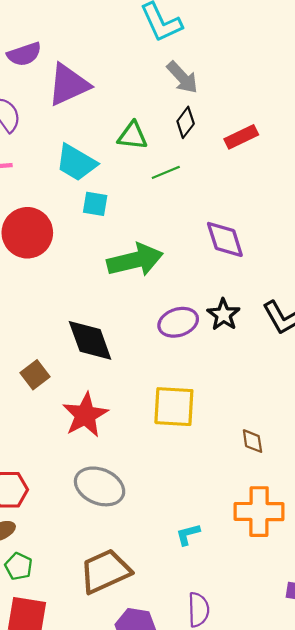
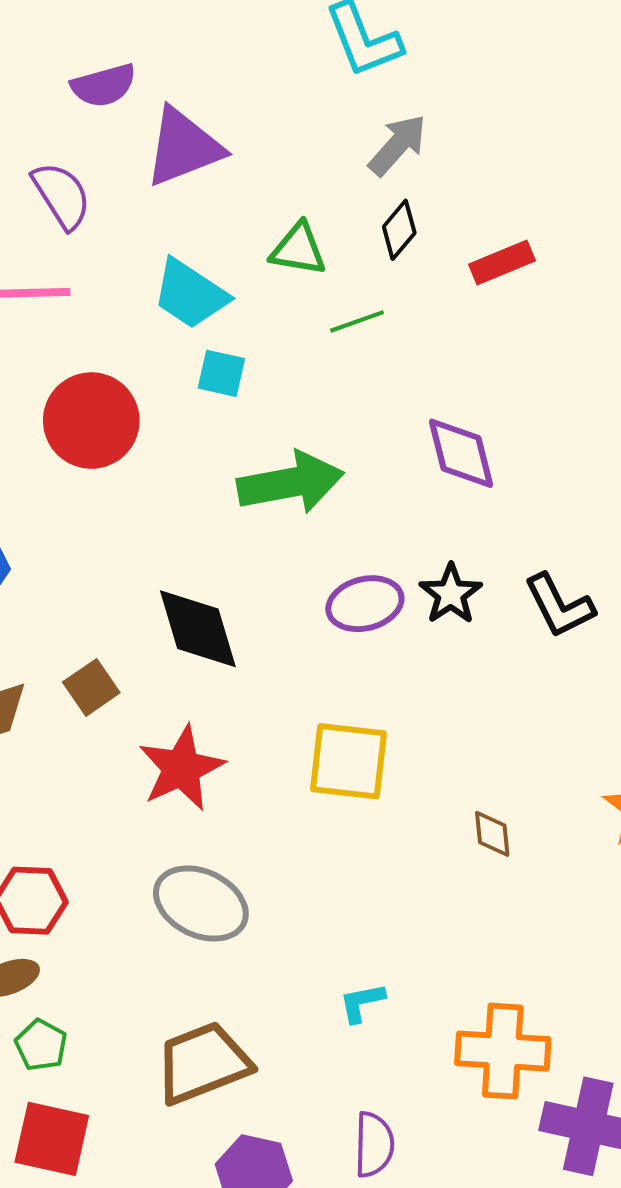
gray arrow: (182, 77) -> (398, 145), turned -99
orange cross: (259, 512) -> (503, 1051), moved

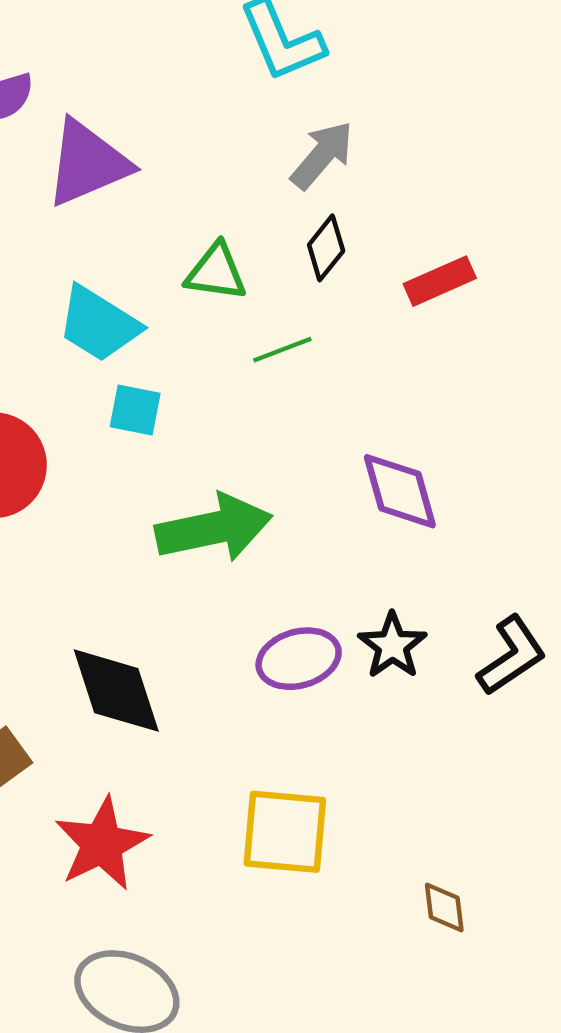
black L-shape: (559, 606) -> (512, 656), turned -96

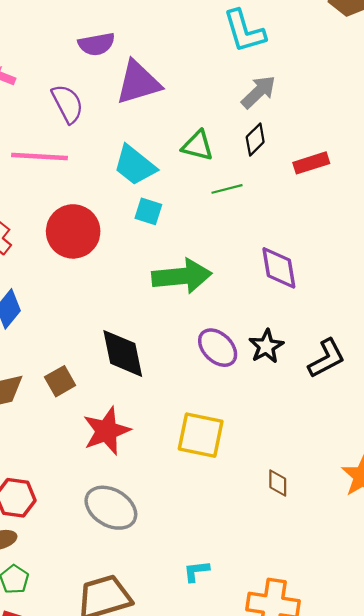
purple ellipse: (299, 659) -> (218, 348), turned 54

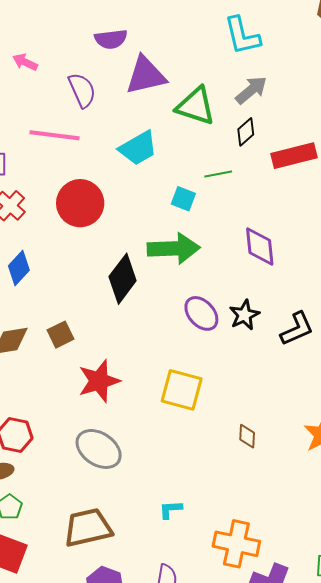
green triangle: (198, 146) -> (196, 106), moved, size x1.4
red rectangle: (311, 163) -> (294, 156), size x1.4
cyan trapezoid: (135, 165) -> (138, 148), turned -72
cyan square: (148, 211) -> (183, 199), moved
black diamond: (123, 353) -> (123, 279), moved, turned 45

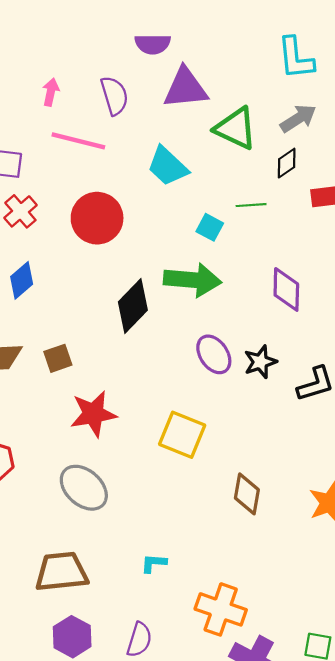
pink arrow: (25, 62) -> (51, 92), moved, turned 70
cyan trapezoid: (138, 148) -> (167, 166), turned 66
brown diamond: (247, 436) -> (247, 494), size x1.5

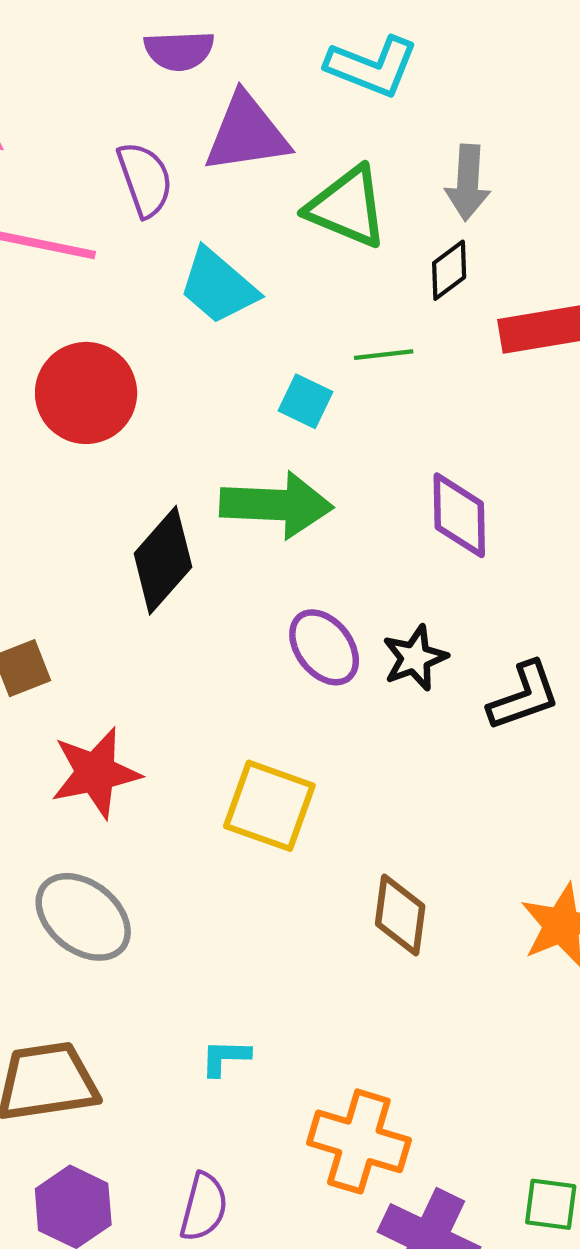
cyan L-shape: (296, 58) -> (372, 67), moved, turned -60
purple semicircle: (114, 96) -> (145, 179), moved
gray arrow: (298, 118) -> (468, 182), turned 129

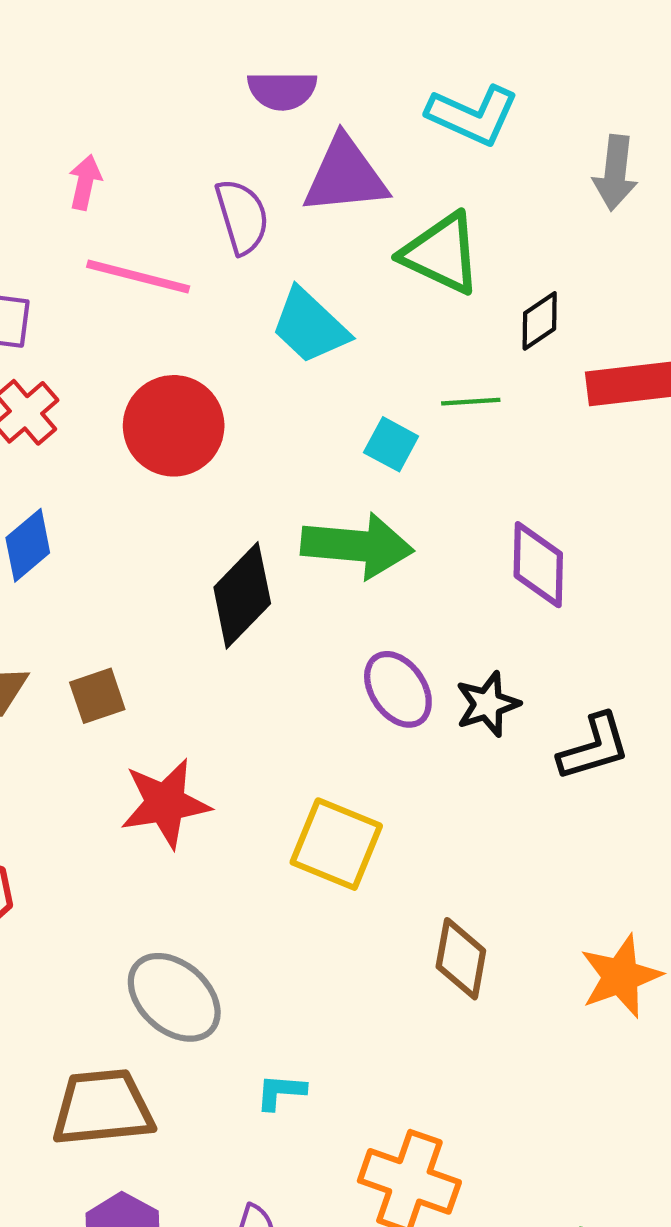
gray arrow: (468, 182) -> (615, 173), moved
gray ellipse: (83, 917) -> (174, 997), moved

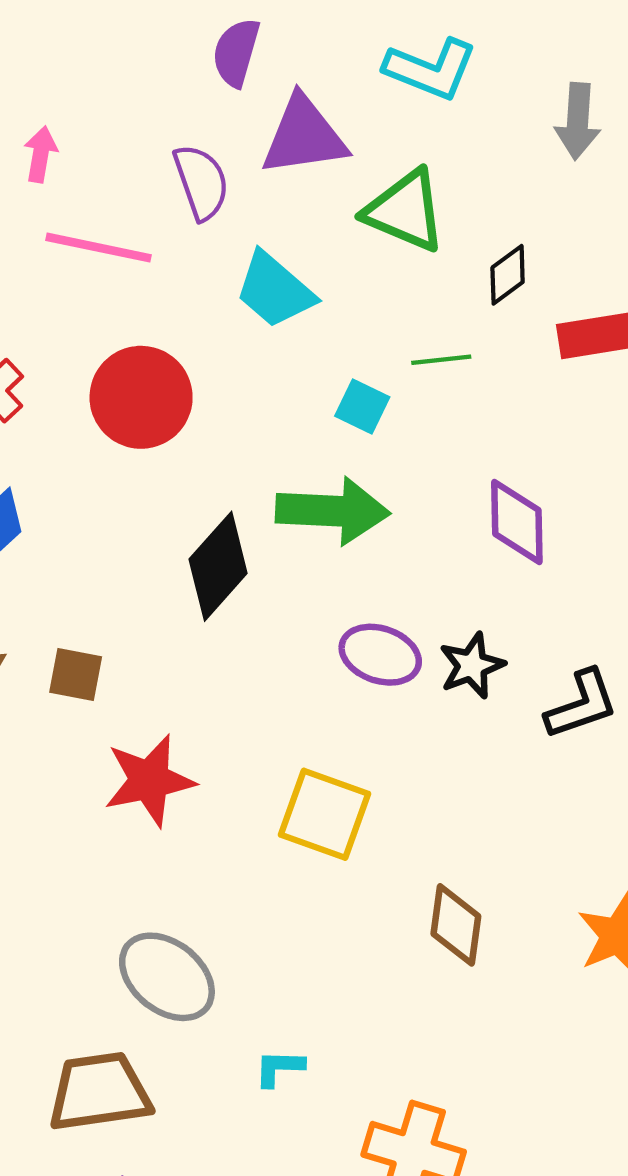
purple semicircle: (282, 90) -> (236, 52), turned 108
purple ellipse: (398, 689) -> (380, 655), turned -34
brown square: (97, 696) -> (76, 674), turned 32

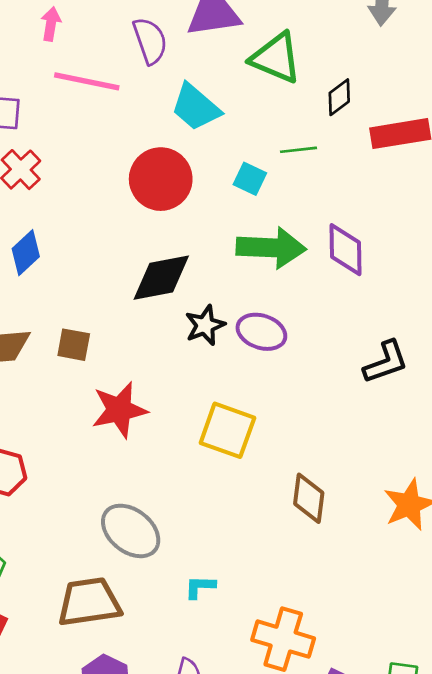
red circle: (141, 397) -> (161, 179), moved
green arrow: (333, 511) -> (271, 248), moved
black diamond: (218, 566) -> (161, 278), turned 38
black star: (472, 666) -> (205, 325), moved

